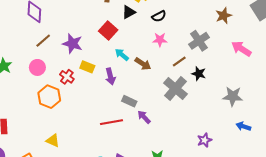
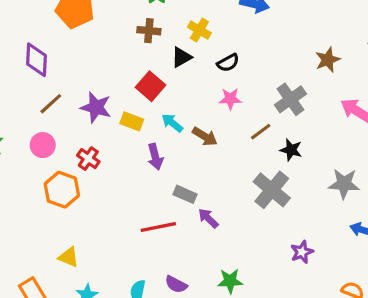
yellow rectangle: (87, 67) -> (132, 121), moved
gray cross: (175, 88) -> (272, 190), moved

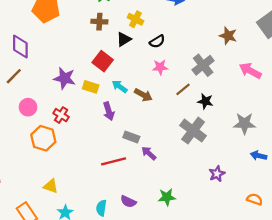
brown star: (328, 60) -> (228, 36), turned -30
brown line: (51, 104) -> (14, 76), moved

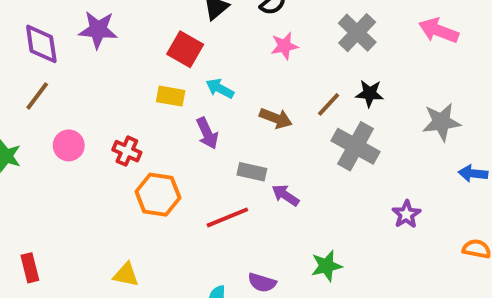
purple star: (65, 78) -> (98, 30), moved
brown line: (183, 89) -> (329, 104), moved
brown arrow: (143, 95) -> (276, 118), moved
orange hexagon: (43, 138) -> (158, 195), moved

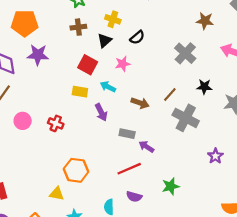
pink star: (284, 46) -> (123, 64), moved
black star: (370, 93) -> (204, 87), moved
orange hexagon: (158, 195) -> (76, 170), moved
red line: (227, 217) -> (129, 169), moved

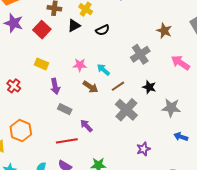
pink star: (123, 64) -> (80, 65), moved
red square: (88, 65) -> (42, 30), moved
cyan arrow: (108, 87) -> (103, 70), moved
gray rectangle: (127, 134) -> (65, 109), moved

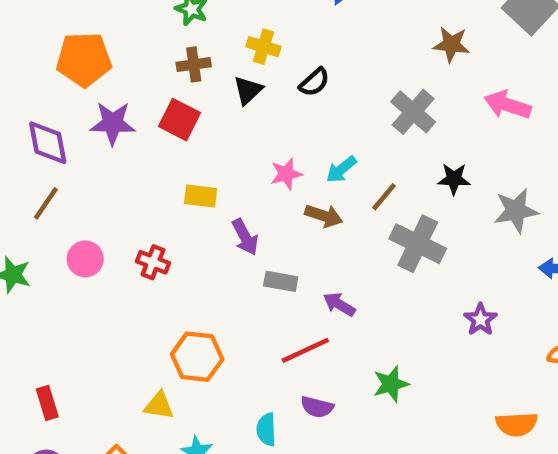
cyan arrow: (103, 70) -> (341, 169), turned -64

